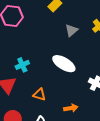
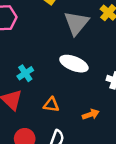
gray triangle: (72, 30) -> (76, 23), size x1.6

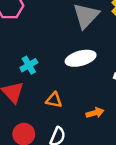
white ellipse: (74, 64) -> (81, 58), turned -40

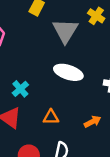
white ellipse: (81, 58) -> (68, 72), turned 44

